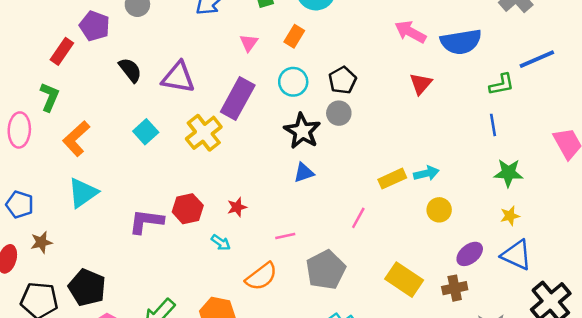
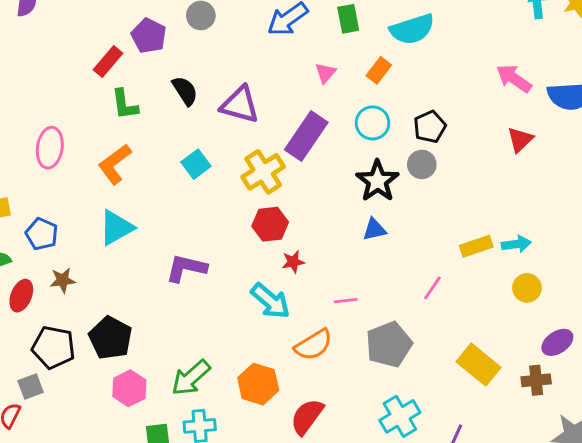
green L-shape: (49, 97) -> (125, 104), moved, turned 144
red hexagon: (188, 209) -> (270, 224), moved
cyan arrow: (221, 243) -> (270, 301), size x1.8

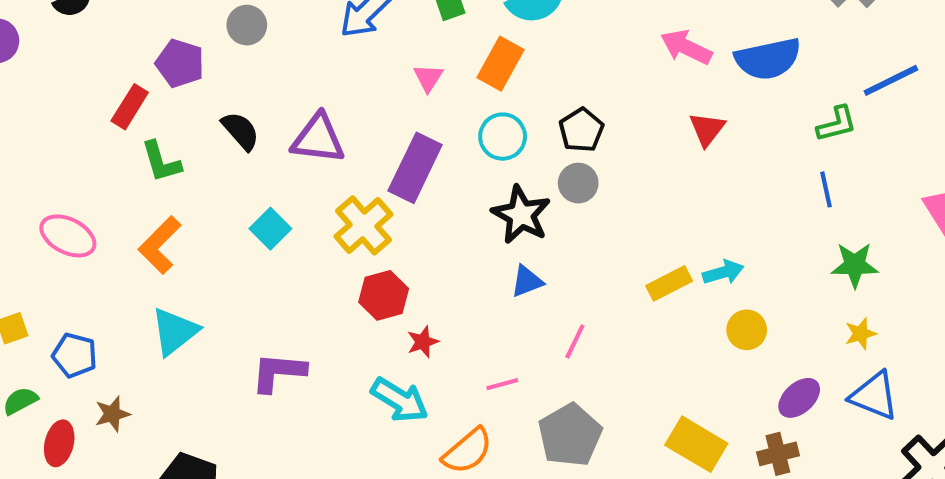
orange rectangle: (379, 70) -> (501, 64), size x1.4
pink ellipse: (50, 148) -> (68, 236), turned -63
pink line: (432, 288) -> (575, 341), moved

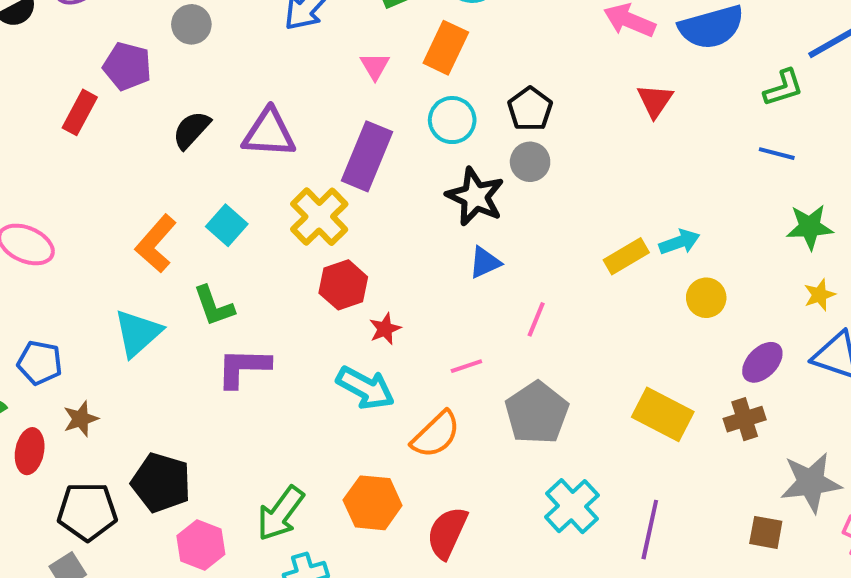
black semicircle: (241, 131) -> (191, 130), turned -93
green L-shape: (161, 162) -> (214, 306), moved
blue line: (826, 189) -> (777, 154), turned -60
orange L-shape: (160, 245) -> (156, 244), moved

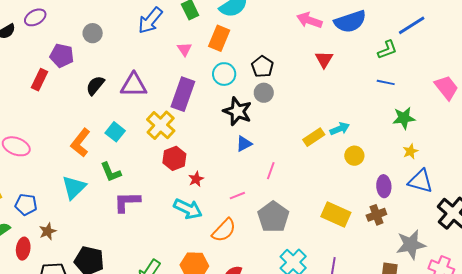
purple ellipse: (762, 362) -> (384, 186), turned -45

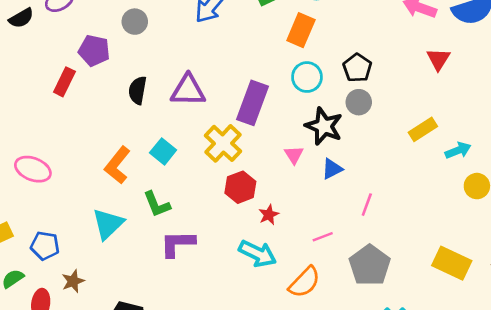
pink triangle: (184, 49) -> (294, 155), moved
black semicircle: (95, 85) -> (138, 90), turned -30
yellow rectangle: (314, 137) -> (423, 129), moved

